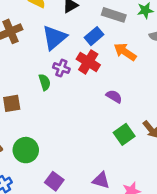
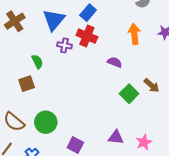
orange arrow: (125, 52) -> (134, 34), moved, turned 60
green semicircle: (45, 82) -> (37, 62), moved

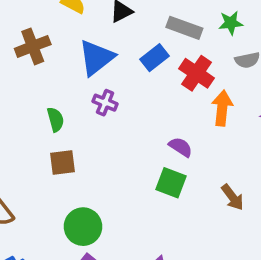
red cross: (87, 36) -> (197, 73), moved
brown square: (27, 84) -> (63, 163), moved
green square: (129, 94) -> (171, 183), moved, turned -36
green circle: (46, 122) -> (83, 227), moved

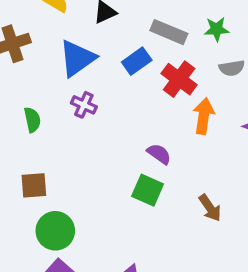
brown square: (63, 163) -> (34, 185), moved

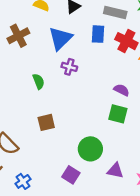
blue rectangle: (137, 61) -> (98, 34), turned -42
green circle: (55, 231) -> (90, 149), moved

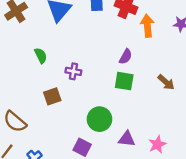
purple cross: (69, 67) -> (73, 71), moved
purple semicircle: (122, 90) -> (126, 57), turned 98

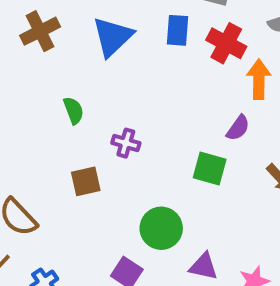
purple semicircle: (126, 57) -> (238, 128), moved

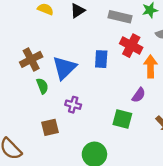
blue rectangle: (177, 30) -> (101, 59), moved
brown cross: (40, 31) -> (31, 59), moved
blue triangle: (113, 37) -> (64, 68), moved

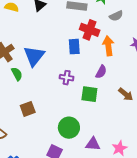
blue rectangle: (101, 59) -> (74, 47), moved
purple cross: (73, 105) -> (67, 78), moved

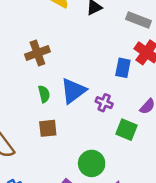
blue triangle: (34, 56) -> (73, 91), moved
green semicircle: (17, 74) -> (44, 94), moved

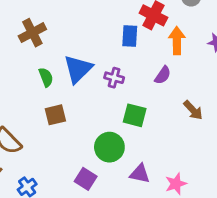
green square: (127, 130) -> (135, 115), moved

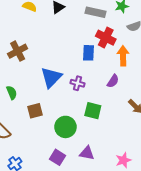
green semicircle: (46, 77) -> (12, 93), moved
green circle: (109, 147) -> (65, 127), moved
purple triangle: (140, 174) -> (87, 153), moved

